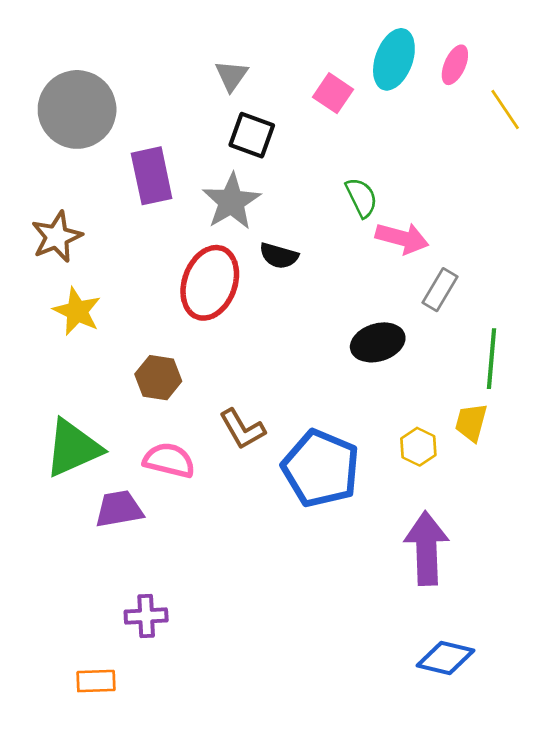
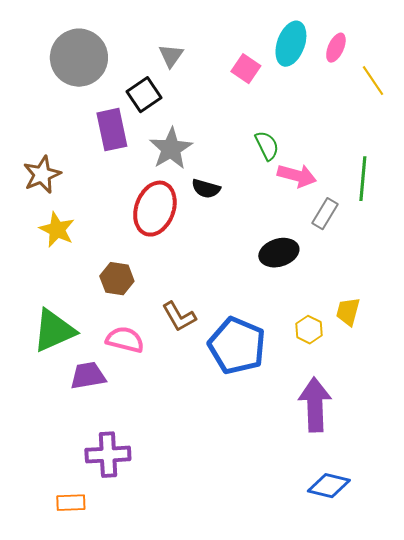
gray circle: (77, 109) -> (79, 58), moved
black square: (252, 135) -> (144, 95), moved, turned 36
green line: (491, 359) -> (363, 179), moved
purple cross: (146, 616) -> (108, 455), size x1.4

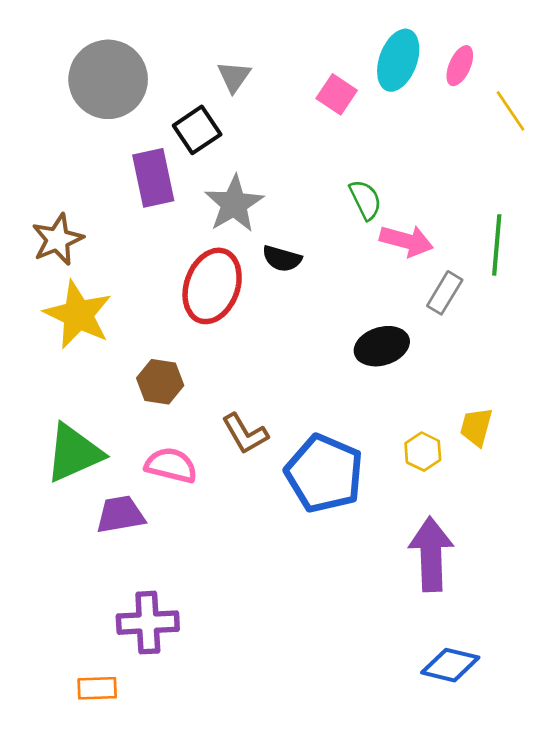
yellow star: (57, 230) -> (78, 315), size x1.4

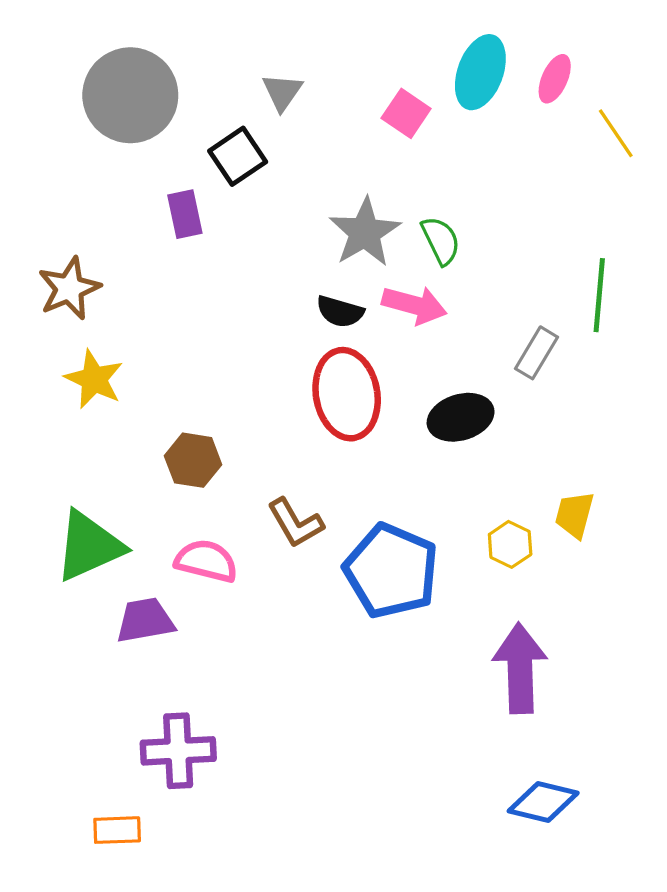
purple rectangle: (153, 178) -> (185, 214), size x0.7
gray star: (234, 204) -> (365, 232), moved
pink arrow: (406, 241) -> (414, 305), moved
red ellipse: (212, 286) -> (347, 394), moved, turned -30
yellow star: (78, 315) -> (94, 379), size x0.7

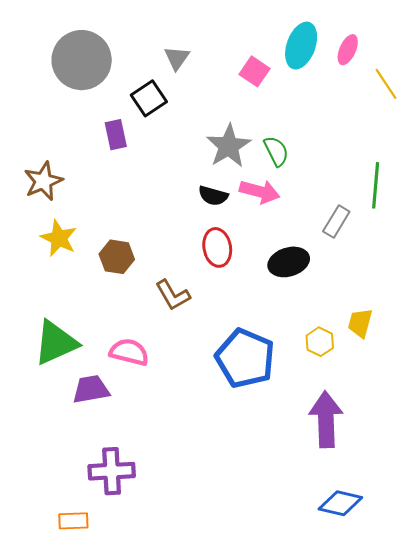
red ellipse: (347, 394) -> (217, 247), size x0.7
brown hexagon: (193, 460) -> (117, 257), moved
brown L-shape: (295, 523) -> (173, 295), moved

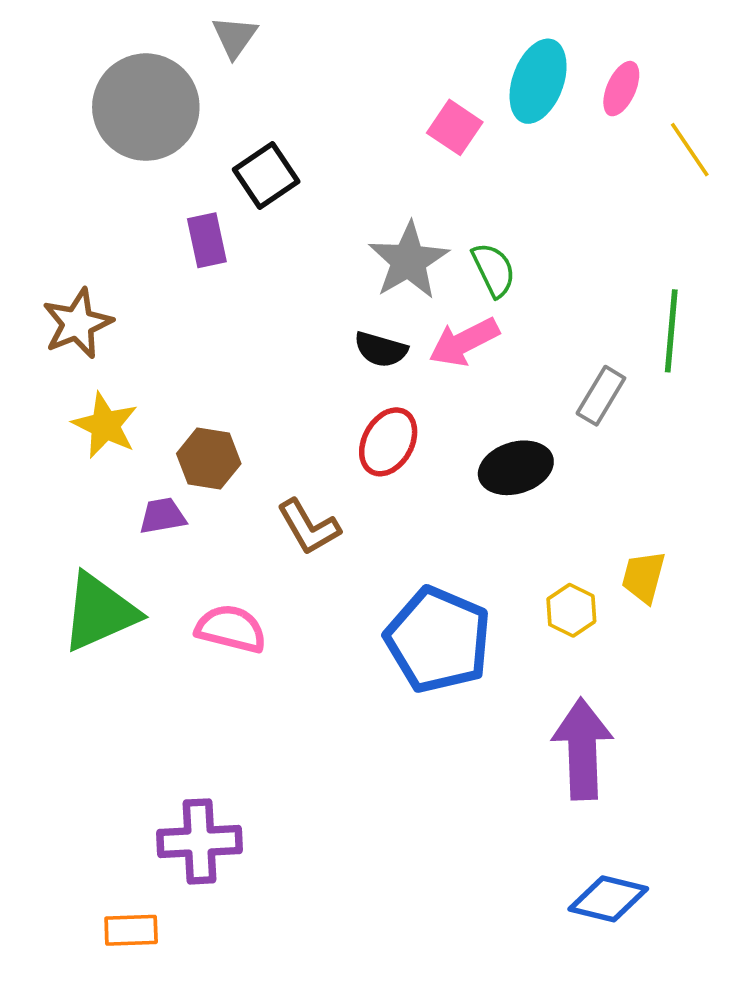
gray triangle: (177, 58) -> (235, 37), moved
pink arrow: (260, 192) -> (464, 342), turned 138
red ellipse: (217, 247) -> (388, 442), turned 39
purple trapezoid: (91, 389) -> (163, 516), moved, size x0.7

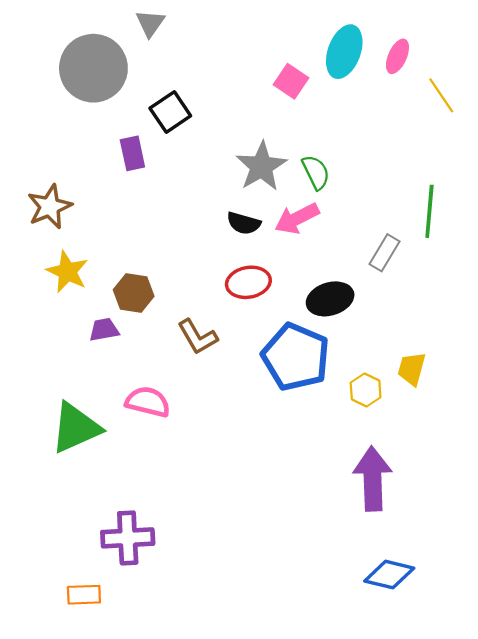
red ellipse: (388, 442) -> (248, 282), turned 51
green triangle: (100, 612) -> (76, 428), moved
blue pentagon: (438, 640) -> (296, 357), moved

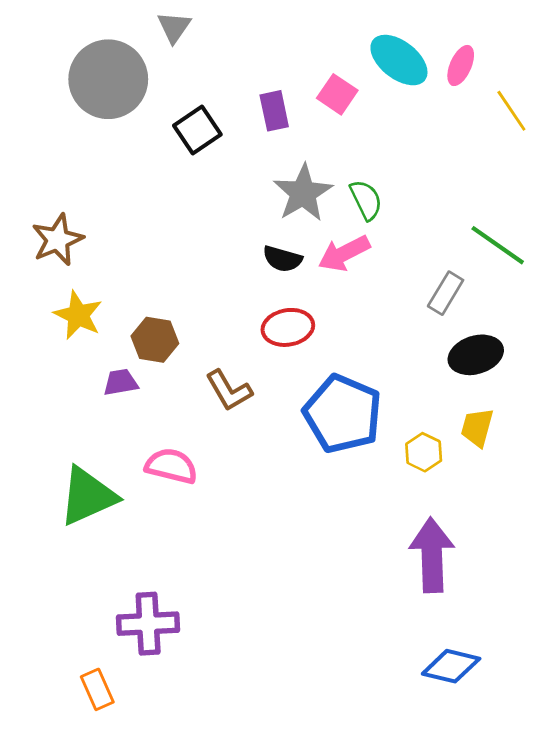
cyan ellipse: (344, 52) -> (399, 60), turned -72
purple rectangle: (132, 153) -> (274, 111), moved
green line: (429, 211) -> (498, 245), turned -60
black ellipse: (330, 299) -> (476, 355), moved
orange rectangle: (84, 595) -> (97, 689), turned 68

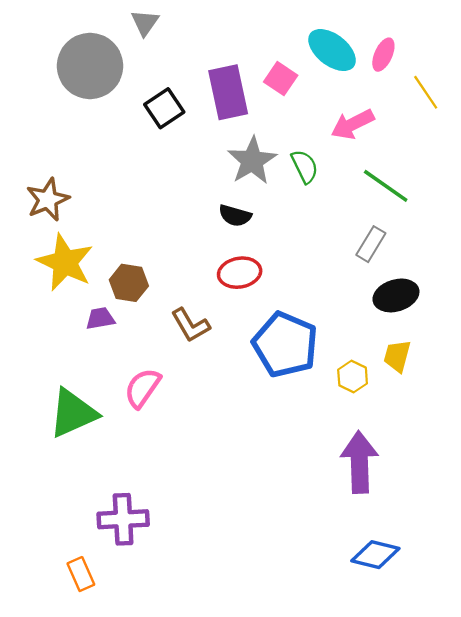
purple rectangle: (274, 111) -> (228, 92), size x1.6
green line: (498, 245) -> (386, 186), moved
pink arrow: (344, 253) -> (353, 124), moved
yellow star: (78, 315) -> (65, 262), size x1.4
pink semicircle: (171, 466) -> (143, 388), turned -69

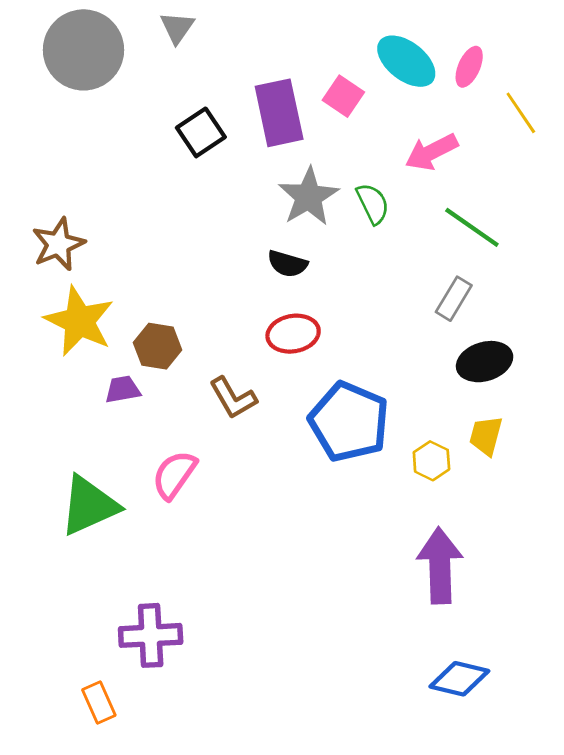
gray circle: (90, 66) -> (83, 50), moved

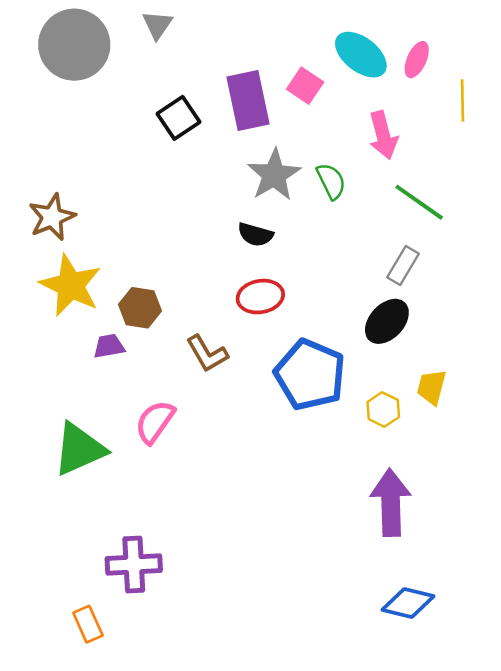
yellow line: (521, 113) -> (463, 100), turned 33
pink arrow: (431, 152) -> (383, 135), turned -78
black ellipse: (485, 362) -> (387, 321), moved, turned -30

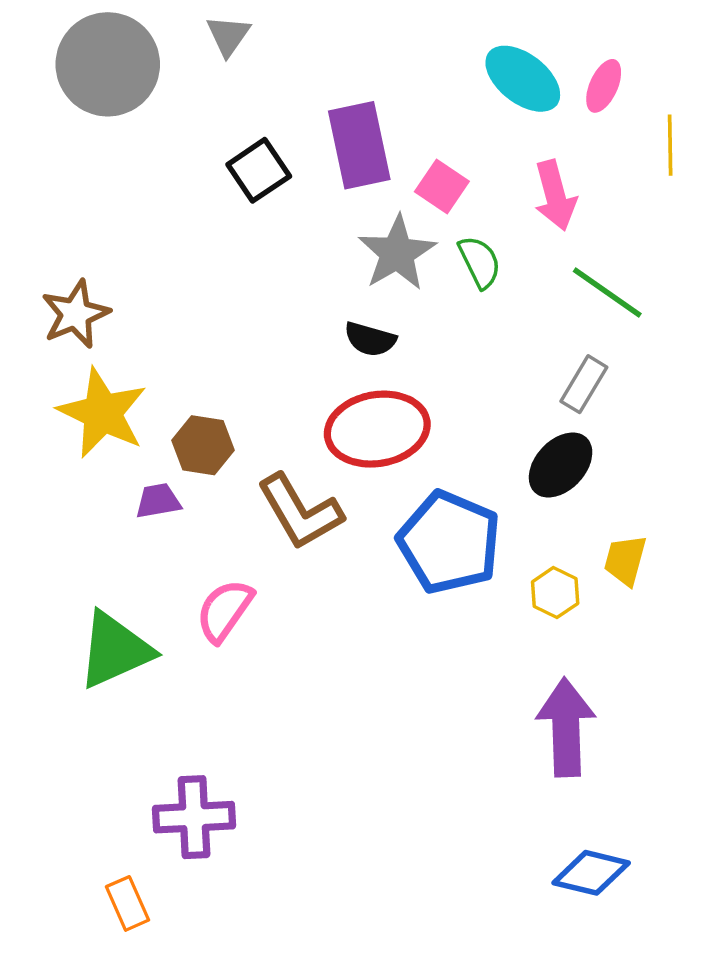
pink square: (305, 86) -> (442, 187), moved
red ellipse: (260, 297) -> (377, 429), size x1.5
brown L-shape: (207, 354) -> (300, 512), size x1.4

